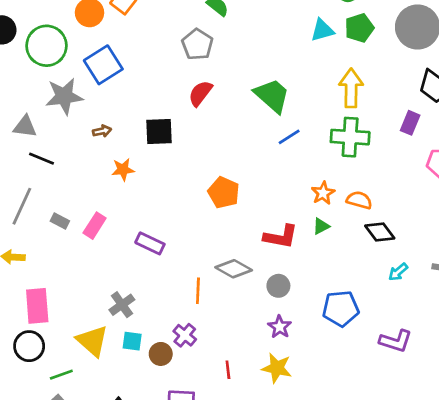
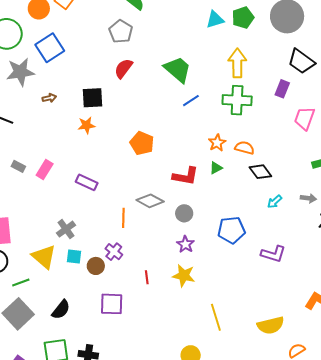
orange star: (123, 170) -> (86, 125), moved

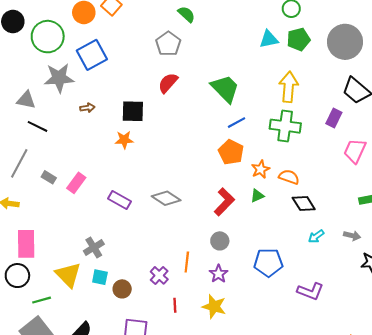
orange pentagon: (142, 143) -> (231, 152), moved
red L-shape: (185, 176) -> (224, 202), turned -60
gray diamond: (150, 201) -> (166, 198), moved
orange line: (123, 218) -> (187, 262), moved
purple cross: (114, 252) -> (159, 275), moved

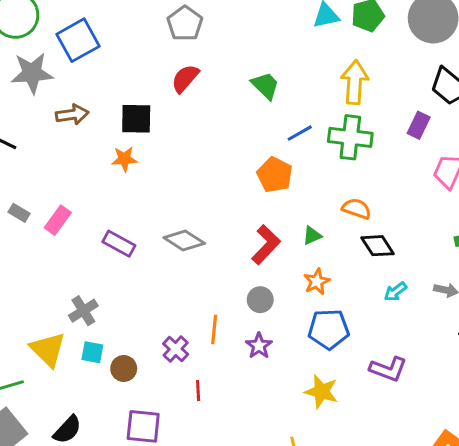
green trapezoid: (225, 89) -> (265, 86), size x0.7
brown arrow: (87, 108) -> (72, 115), size x1.5
blue line: (236, 123) -> (300, 133), moved
orange star: (261, 169) -> (317, 282), moved
yellow star: (214, 307) -> (321, 392), moved

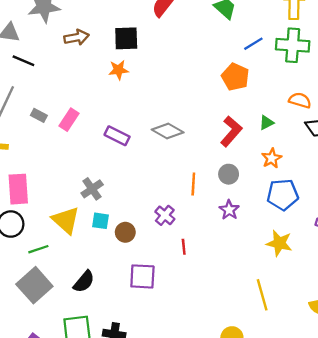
orange line: (214, 330) -> (193, 184), moved

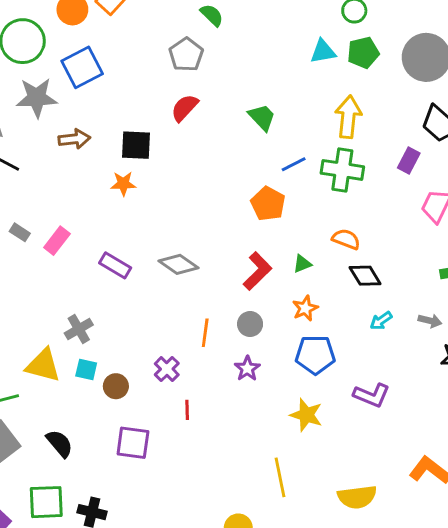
yellow triangle: (66, 220) -> (43, 365), turned -32
black semicircle: (84, 282) -> (60, 443), turned -85

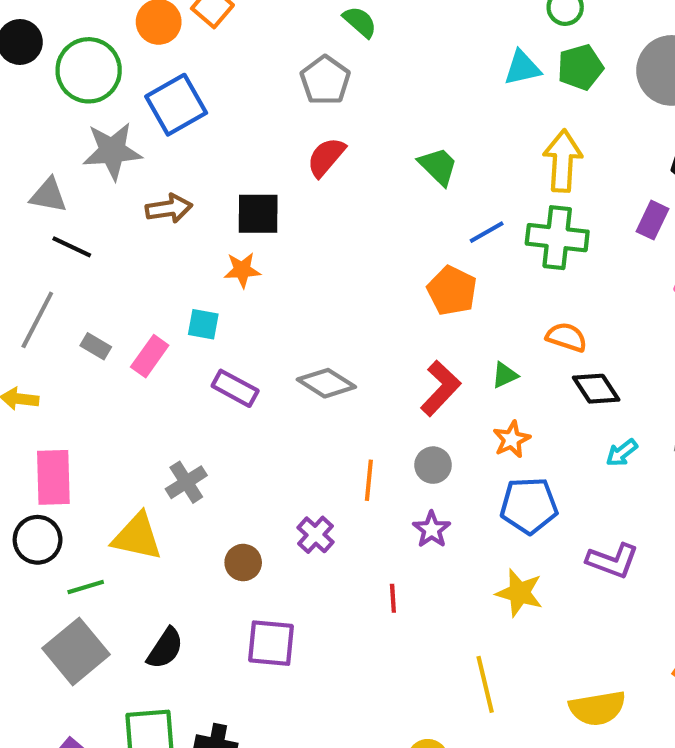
cyan square: (86, 369) -> (203, 324), moved
red line: (187, 410) -> (393, 598), moved
black semicircle: (60, 443) -> (165, 648), turned 76

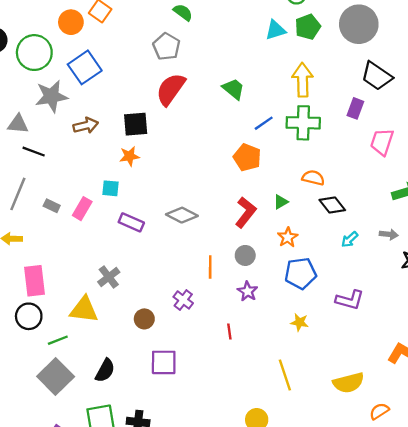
red semicircle: (326, 157) -> (171, 89), size x1.4
yellow star: (519, 593) -> (300, 322), size x0.7

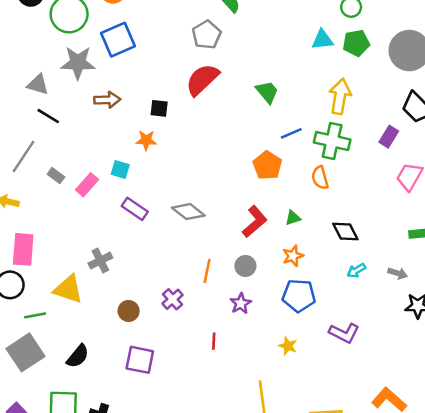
black square: (136, 124) -> (159, 108), size x0.7
orange semicircle: (313, 178) -> (320, 178), moved, turned -130

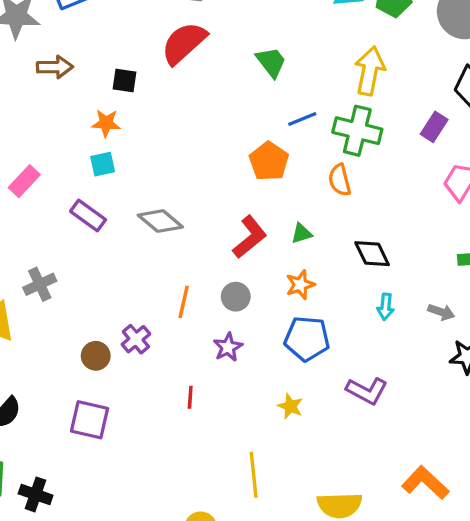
cyan square: (120, 170) -> (103, 164), moved, turned -30
cyan arrow: (356, 271) -> (385, 307), turned -54
brown circle: (129, 311) -> (96, 356), moved

